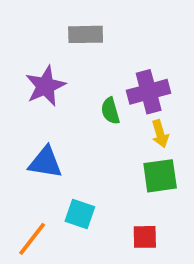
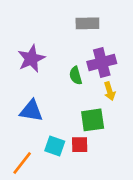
gray rectangle: (86, 34) -> (87, 23), moved
green square: (160, 176) -> (93, 120), moved
red square: (145, 237) -> (80, 145), moved

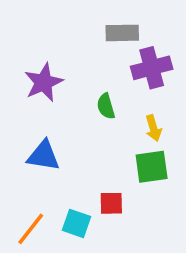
purple cross: (102, 62) -> (152, 68), moved
green square: (93, 120) -> (152, 167), moved
cyan square: (55, 146) -> (77, 223), moved

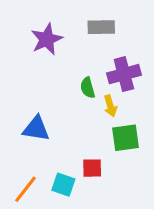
purple cross: (152, 68) -> (124, 74), moved
purple star: (44, 82) -> (47, 39), moved
yellow arrow: (153, 128) -> (110, 106), moved

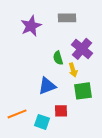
purple cross: (124, 74) -> (82, 49), turned -35
blue triangle: (36, 129) -> (47, 86), moved, turned -30
orange line: (25, 189) -> (17, 114), moved, turned 30

